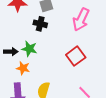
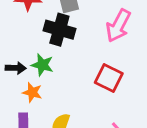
black cross: (40, 24) -> (59, 30), size x1.5
red square: (76, 56) -> (109, 78), turned -30

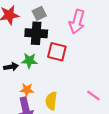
red square: (109, 78) -> (57, 52), moved
orange star: (32, 92) -> (27, 90), moved

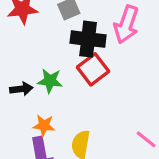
black cross: (36, 33) -> (88, 39), moved
red square: (57, 52) -> (93, 69), turned 36

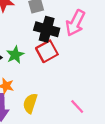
green star: (50, 81) -> (15, 55), turned 30

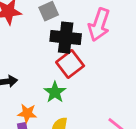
green star: (15, 55) -> (55, 92), moved

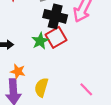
green star: (55, 92) -> (40, 41), moved

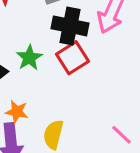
green star: (40, 41) -> (29, 58), moved

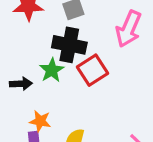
black cross: (70, 26) -> (69, 45), moved

